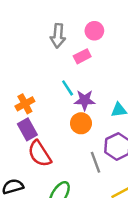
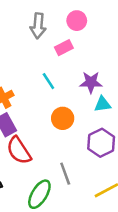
purple star: (85, 100) -> (91, 82), moved
gray line: (96, 162) -> (65, 174), moved

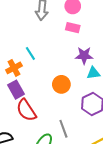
pink rectangle: (64, 48) -> (73, 28), moved, turned 40
cyan line: (48, 81) -> (30, 53), moved

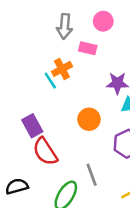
pink rectangle: (73, 28) -> (88, 48), moved
orange cross: (14, 68) -> (62, 69), moved

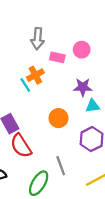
pink circle: (103, 21) -> (82, 50), moved

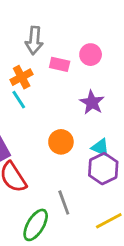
orange cross: (35, 75) -> (22, 77), moved
purple star: (83, 87) -> (92, 102), turned 30
cyan triangle: (93, 106) -> (100, 148), moved, turned 32

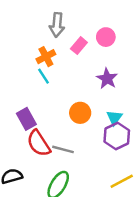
pink rectangle: (60, 64) -> (79, 46), turned -63
cyan triangle: (100, 148) -> (114, 118), turned 42
gray line: (64, 202) -> (63, 149), moved, turned -55

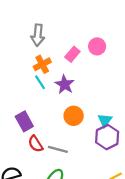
gray arrow: (57, 25) -> (38, 35), moved
purple star: (107, 79) -> (65, 84), moved
red semicircle: (39, 143) -> (36, 144), size x0.7

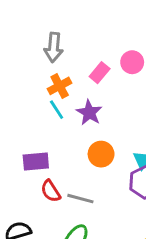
purple rectangle: (24, 121) -> (36, 161), turned -66

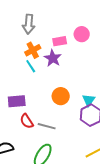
pink rectangle: (100, 73) -> (60, 41), turned 40
purple star: (89, 113) -> (53, 58), moved

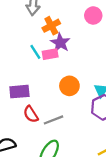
pink rectangle: (60, 41) -> (50, 54), moved
orange cross: (33, 50) -> (51, 26), moved
gray line: (47, 126) -> (54, 120), turned -36

